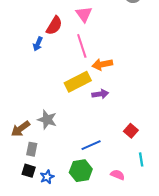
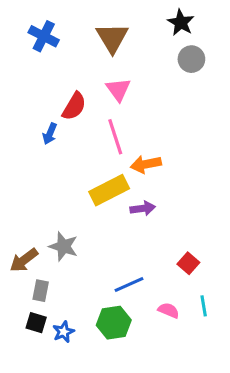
pink semicircle: (118, 175) -> (169, 310), moved

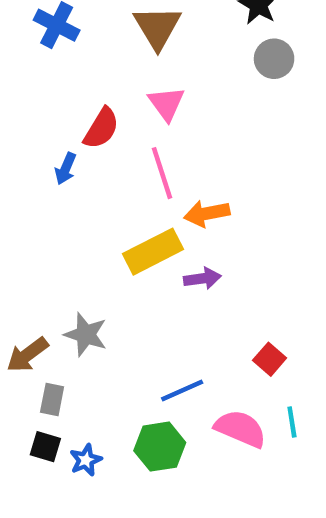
pink semicircle: (169, 310) -> (240, 429), size x1.6

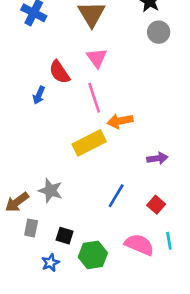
red semicircle: (101, 128) -> (59, 72), turned 115
purple arrow: (202, 278) -> (157, 158), moved
blue line: (182, 391) -> (116, 196), moved, turned -35
black square: (45, 447) -> (65, 236), moved

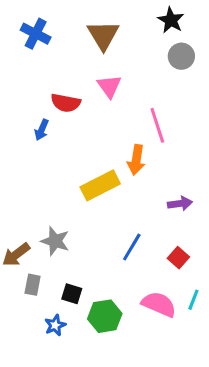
red semicircle: (59, 72) -> (66, 103), turned -45
pink line: (94, 98) -> (157, 125), moved
orange arrow: (120, 121) -> (136, 160), turned -70
cyan line: (169, 241) -> (193, 300), turned 30

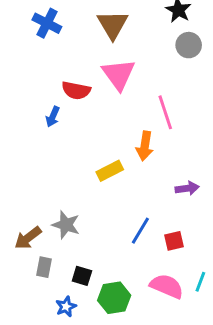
pink triangle: (109, 86) -> (118, 74), size x1.4
yellow rectangle: (100, 185) -> (110, 171), size x0.7
red square: (178, 258) -> (174, 241), moved, turned 36

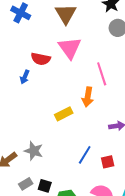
gray rectangle: (44, 267) -> (26, 184), moved, turned 48

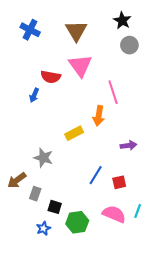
gray star: (34, 151) -> (43, 158), moved
gray rectangle: (26, 184) -> (35, 194), moved, turned -40

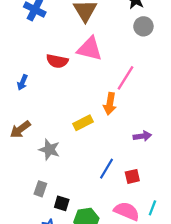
pink triangle: (80, 66) -> (90, 49), turned -40
pink line: (113, 92) -> (126, 78), turned 50
blue arrow: (34, 95) -> (22, 82), moved
brown arrow: (17, 180) -> (20, 129), moved

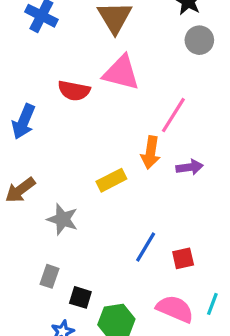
blue arrow: (22, 82) -> (23, 122), size x1.5
purple arrow: (142, 136) -> (190, 167), moved

